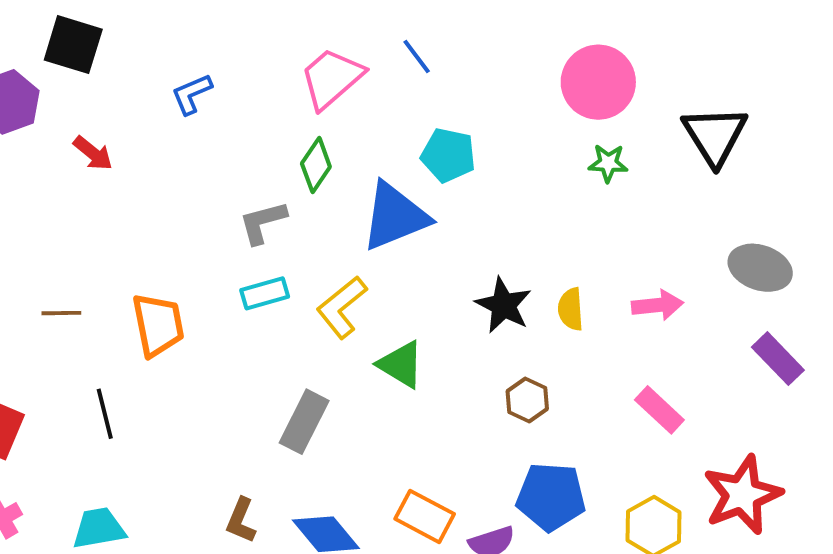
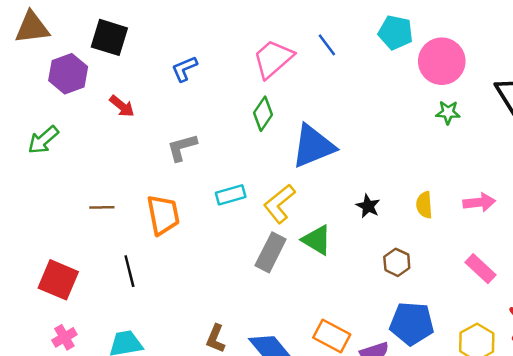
cyan pentagon: (448, 155) -> (396, 32), moved
gray L-shape: (263, 222) -> (182, 147), moved
black star: (504, 305) -> (368, 206), moved, size x0.7
gray rectangle: (304, 422) -> (271, 252), moved

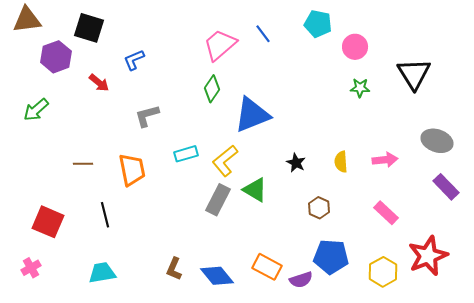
pink circle: (442, 61) -> (355, 47), size x0.7
blue L-shape: (184, 69) -> (134, 60), moved
pink cross: (64, 337) -> (31, 268), moved

